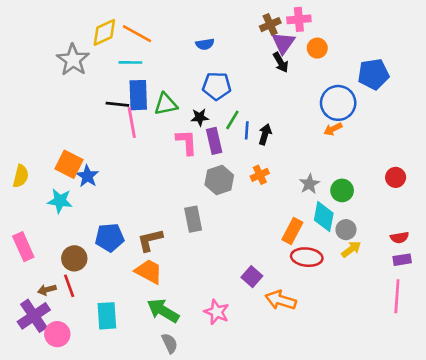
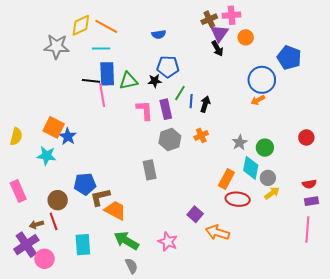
gray star: (73, 60) -> (57, 46), turned -30
blue pentagon: (373, 74) -> (289, 58), turned 30
black star: (200, 117) -> (155, 81), moved
brown L-shape: (150, 240) -> (100, 197), moved

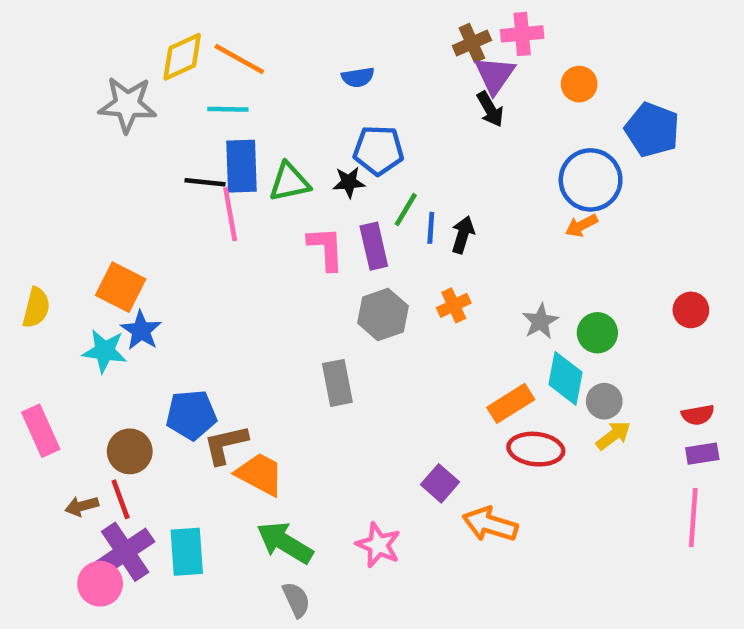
orange circle: (246, 37) -> (579, 84), moved
blue star: (68, 136) -> (141, 330), moved
orange rectangle: (226, 179) -> (511, 403), turned 30
purple cross: (26, 245) -> (125, 552), moved

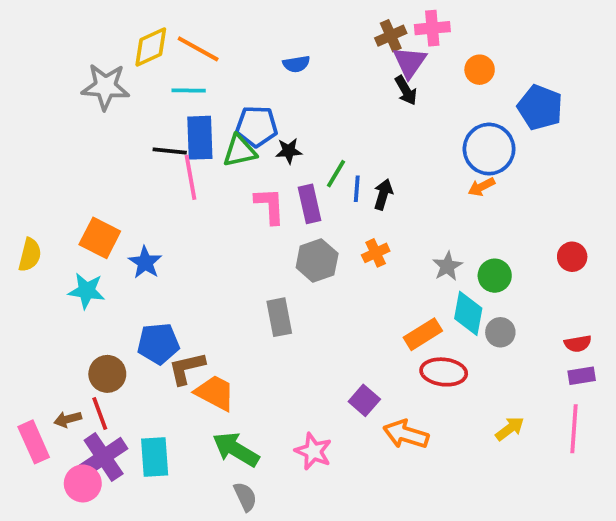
blue pentagon: (378, 150) -> (257, 126), moved
blue star: (141, 330) -> (145, 262), moved
pink rectangle: (41, 431) -> (34, 442), moved
yellow arrow: (613, 435) -> (510, 429), moved

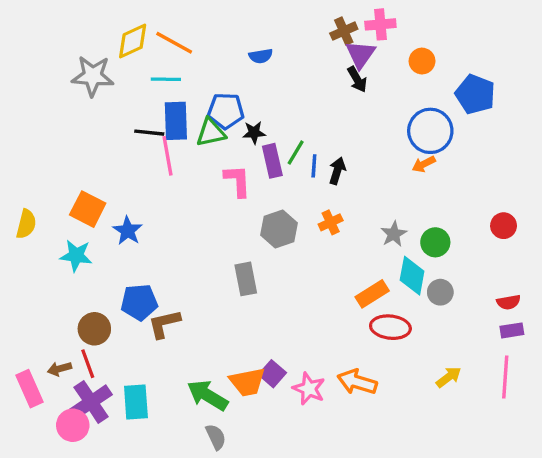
purple rectangle: (310, 204) -> (272, 161), moved
orange trapezoid: (215, 393) -> (247, 382), moved, turned 141
purple square: (364, 400) -> (272, 374), moved
pink star: (313, 451) -> (309, 389), moved

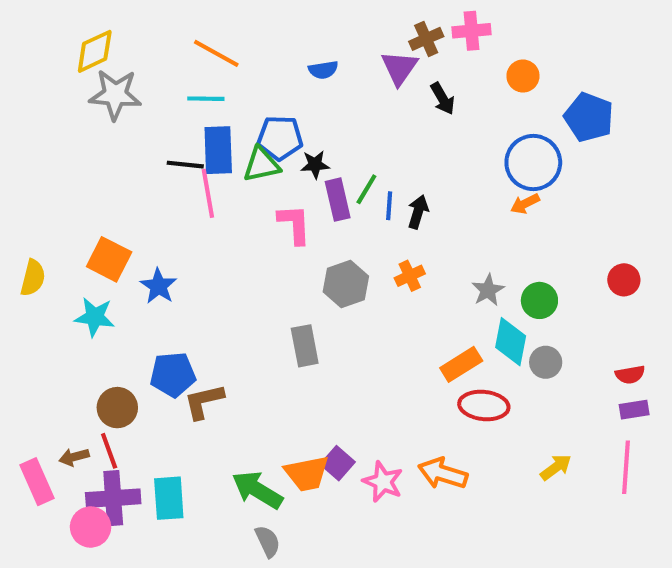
yellow diamond: (133, 41) -> (95, 51), moved
purple triangle: (360, 54) -> (399, 68), moved
purple cross: (91, 402) -> (113, 498), turned 30

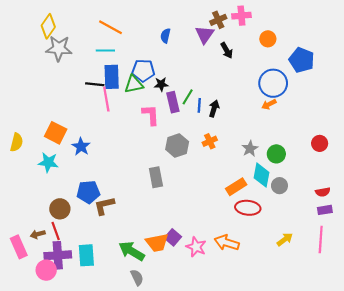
yellow diamond: (95, 51) -> (48, 26), turned -30
blue semicircle: (323, 70) -> (165, 36), turned 112

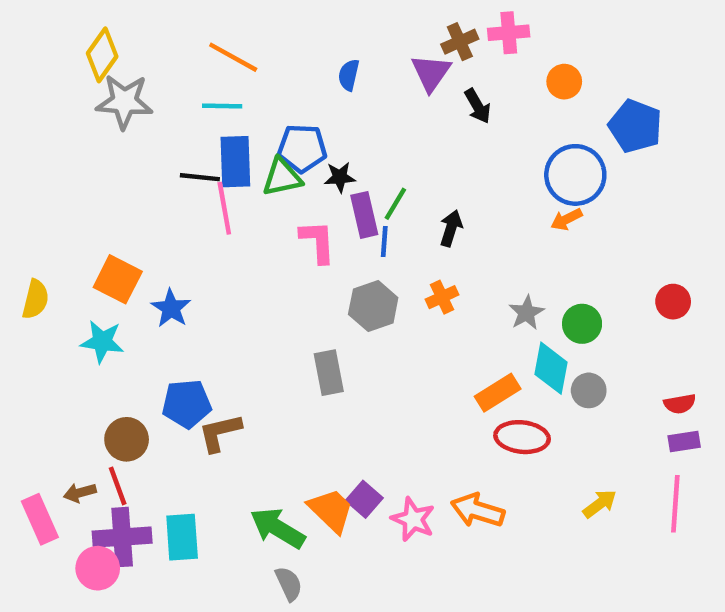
blue line: (199, 105) -> (384, 242), moved
orange trapezoid: (157, 243) -> (331, 510), turned -125

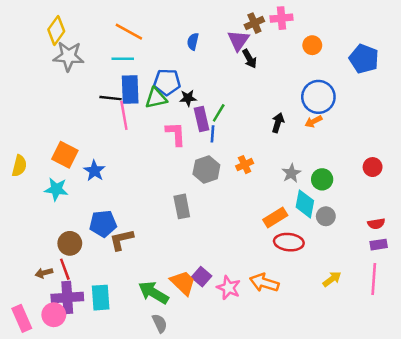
black arrow: (478, 106) -> (249, 59), moved
blue pentagon: (635, 126) -> (364, 59), moved
black arrow: (451, 228) -> (278, 123), moved
pink rectangle: (40, 519) -> (22, 318), moved

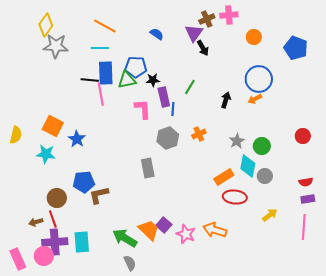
blue semicircle: (193, 41) -> (157, 34), turned 112
green line: (219, 113) -> (190, 87), moved
yellow arrow: (332, 279) -> (270, 215), moved

